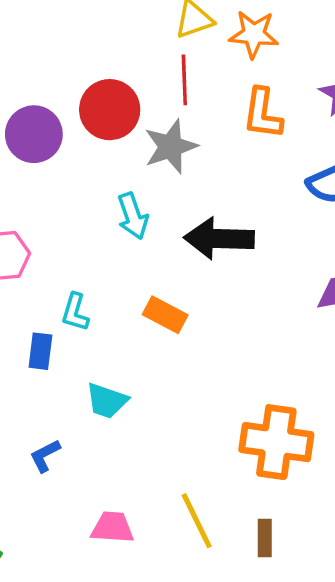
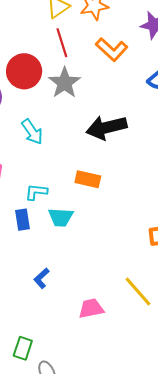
orange L-shape: (263, 113) -> (112, 50), turned -40
cyan arrow: (133, 216) -> (32, 132), moved
cyan L-shape: (75, 312) -> (36, 192), turned 95
cyan trapezoid: (107, 401) -> (61, 217), moved

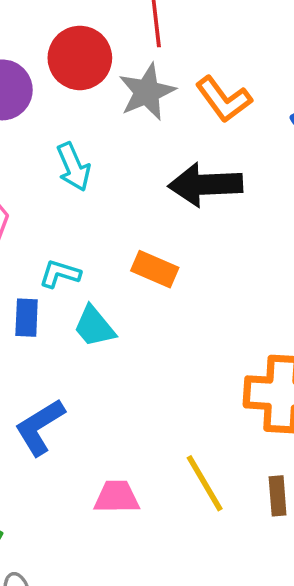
orange L-shape: (112, 50) -> (224, 99), moved
cyan trapezoid: (61, 217) -> (94, 327), turned 36
blue L-shape: (41, 278) -> (40, 427), size x1.6

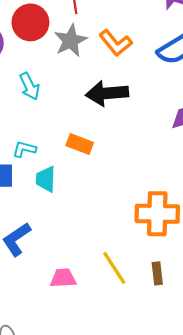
cyan trapezoid: (94, 327) -> (46, 179), turned 44

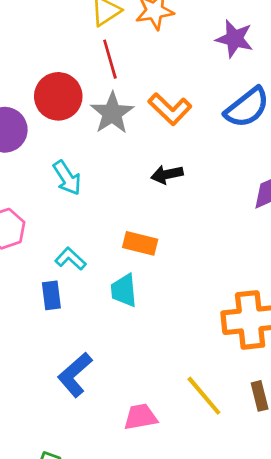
black arrow: (107, 93) -> (167, 174), size x0.6
cyan L-shape: (24, 149) -> (71, 259), turned 35
cyan trapezoid: (46, 179) -> (124, 290), moved

